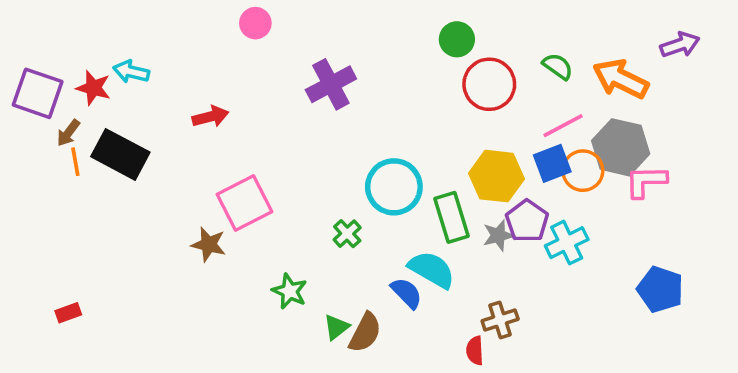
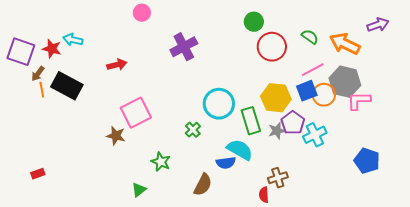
blue semicircle: (407, 293) -> (226, 163), turned 126
green triangle: (336, 327) -> (139, 190), moved

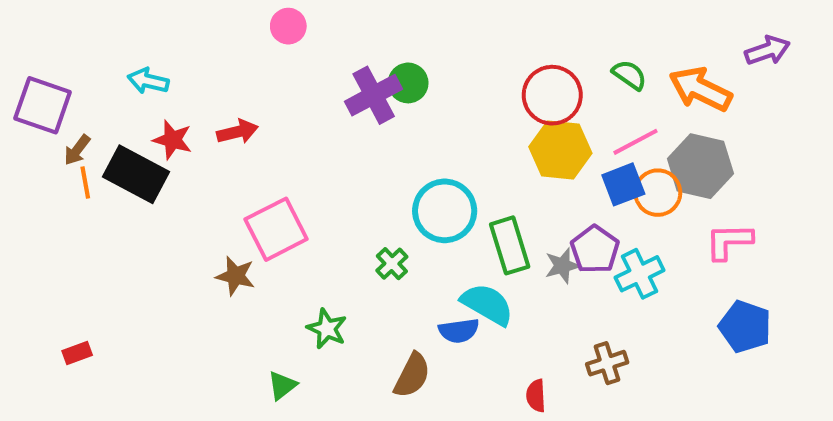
green circle: (254, 22) -> (408, 83), moved
red star: (52, 49) -> (173, 140), moved
yellow hexagon: (276, 98) -> (560, 150), moved
pink L-shape: (359, 101) -> (729, 241), moved
brown cross: (278, 178) -> (607, 363), moved

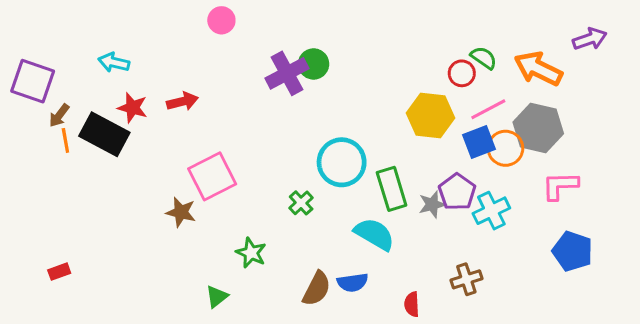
red circle: (552, 95) -> (462, 73), moved, size x0.6
blue semicircle: (459, 331) -> (353, 282), moved

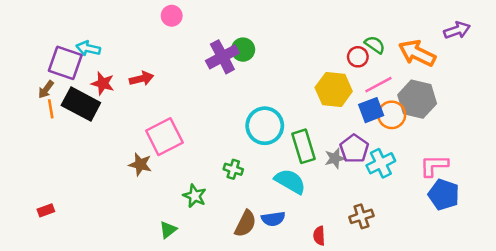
purple square: (33, 81) -> (65, 63), moved
pink L-shape: (560, 186) -> (434, 166), moved
green cross: (301, 203) -> (233, 169), moved, turned -30

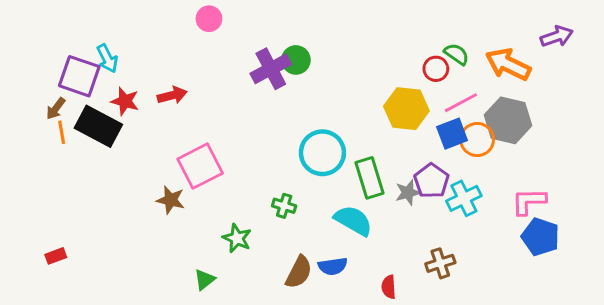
cyan arrow: (88, 48) -> (107, 58), turned -130

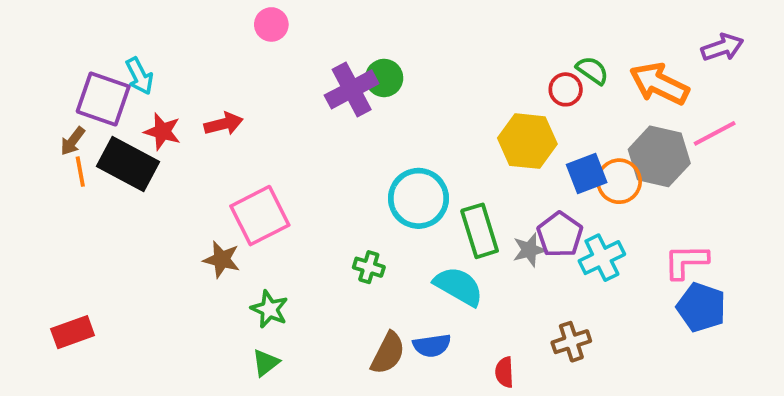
pink line: (461, 103) -> (715, 133), moved
green star: (237, 238) -> (269, 309), moved
red rectangle: (56, 256) -> (73, 332), size x1.5

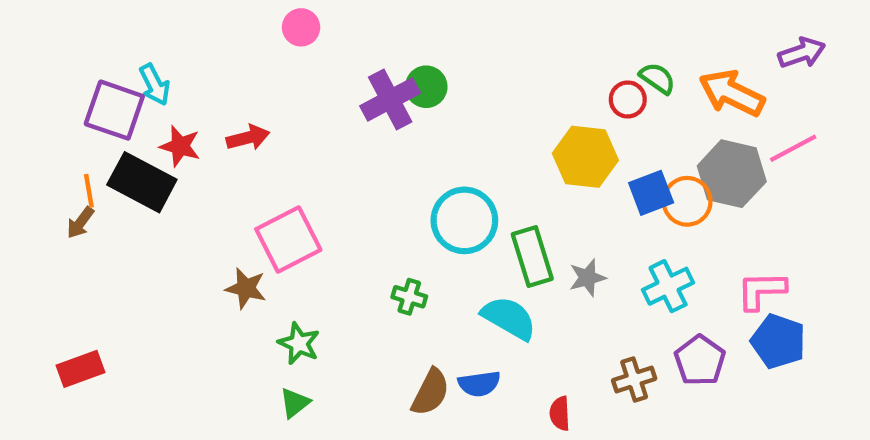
brown arrow: (73, 141) -> (80, 223), moved
purple pentagon: (560, 235) -> (700, 360), moved

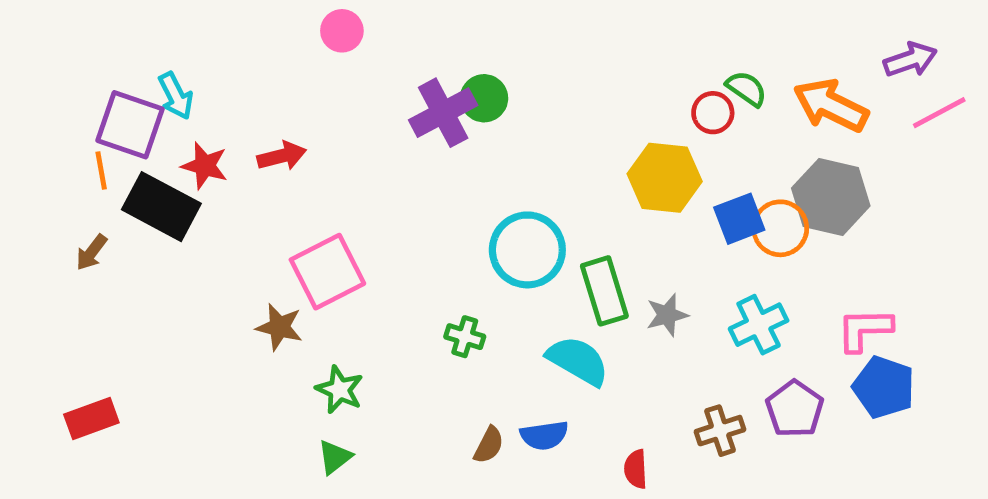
pink line: (793, 148) -> (939, 113), moved
orange line: (89, 191) -> (101, 170), moved
brown semicircle: (430, 392) -> (489, 445), size x0.7

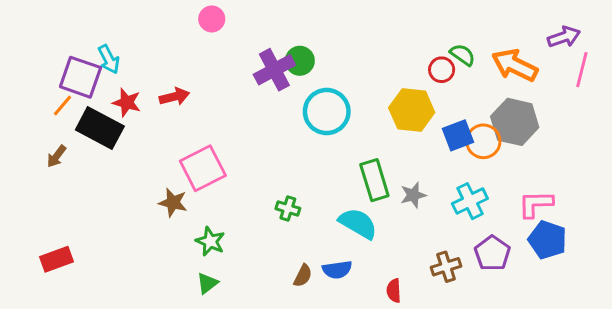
pink line: (939, 113) -> (582, 70), turned -48
orange line: (101, 170) -> (63, 106), turned 50
cyan circle: (527, 250) -> (327, 112), moved

